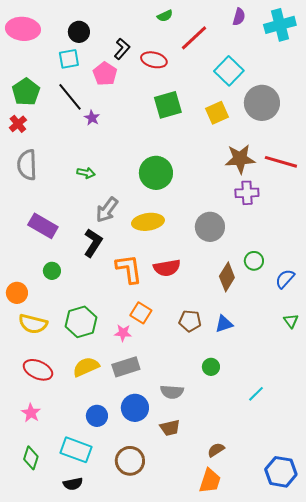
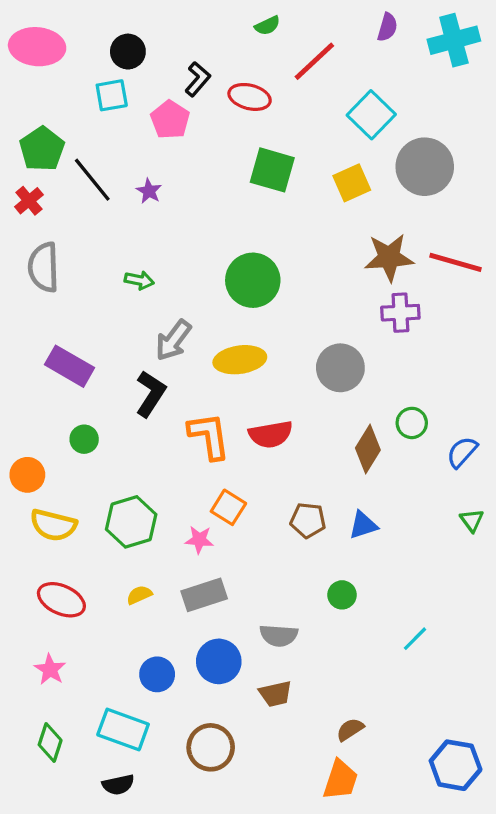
black line: (70, 97) -> (92, 180), moved
green square: (168, 105) -> (272, 170), turned 32
yellow semicircle: (86, 367) -> (139, 595), size x0.6

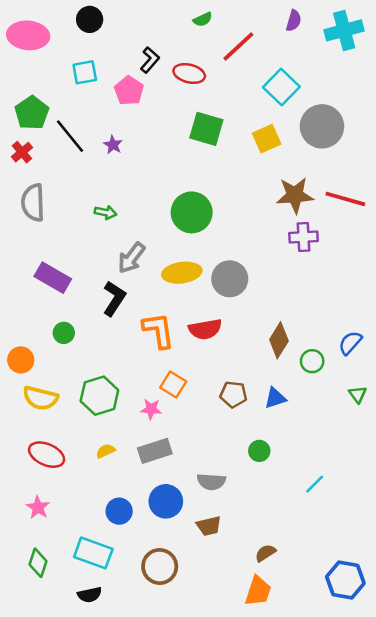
black circle: (128, 52) -> (90, 19), moved
gray circle: (340, 368) -> (230, 279), moved
green circle: (412, 423) -> (312, 361), moved

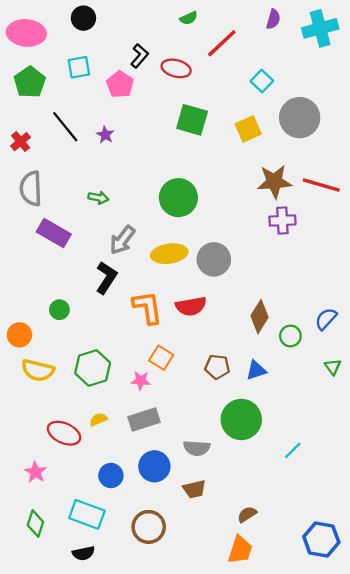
cyan square: (281, 87) -> (262, 81), size x0.7
green pentagon: (32, 113) -> (30, 82), moved
purple rectangle: (53, 278) -> (54, 233), moved
green circle: (259, 451) -> (241, 419), size x2.0
red ellipse: (47, 455) -> (64, 433), moved

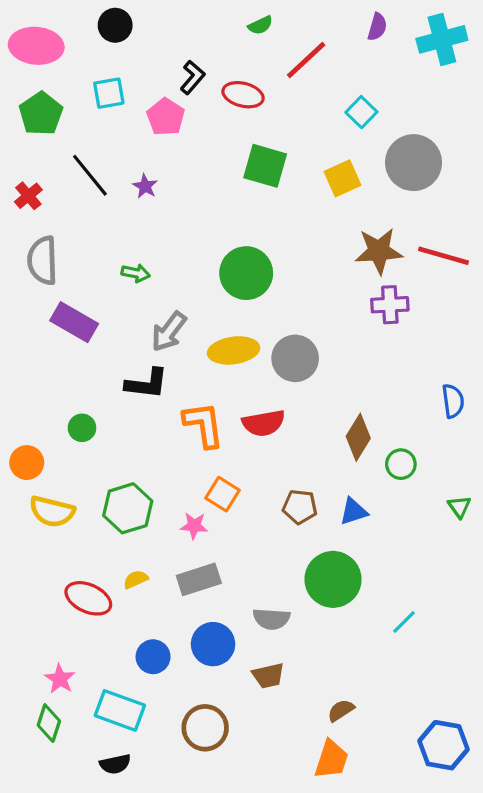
black L-shape: (106, 278) -> (147, 384), turned 64
blue semicircle: (326, 319) -> (453, 401), moved, turned 130
pink star: (35, 472) -> (60, 679), moved

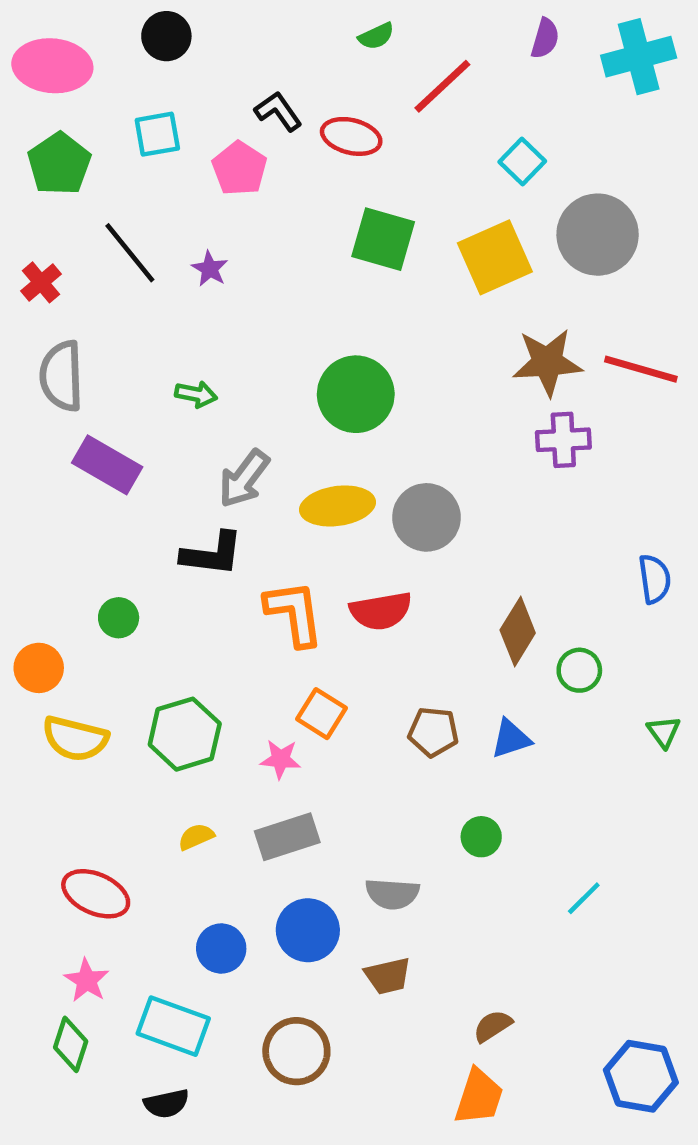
black L-shape: (192, 77) -> (278, 111), turned -76
yellow square: (342, 178) -> (495, 257), size x1.4
green circle: (333, 579) -> (481, 837), size x0.5
red ellipse: (88, 598) -> (96, 894), moved

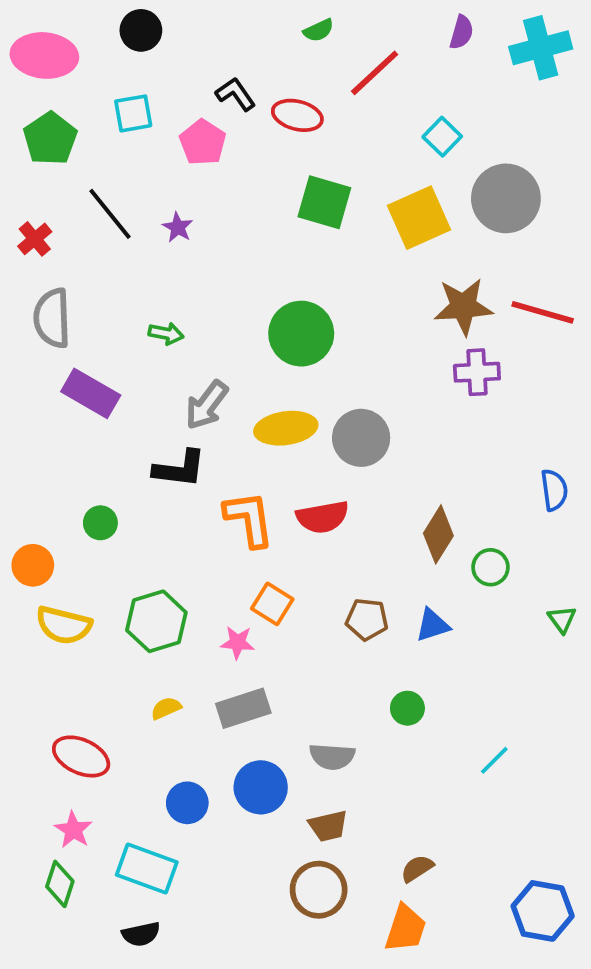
brown circle: (296, 1051) -> (319, 890), moved

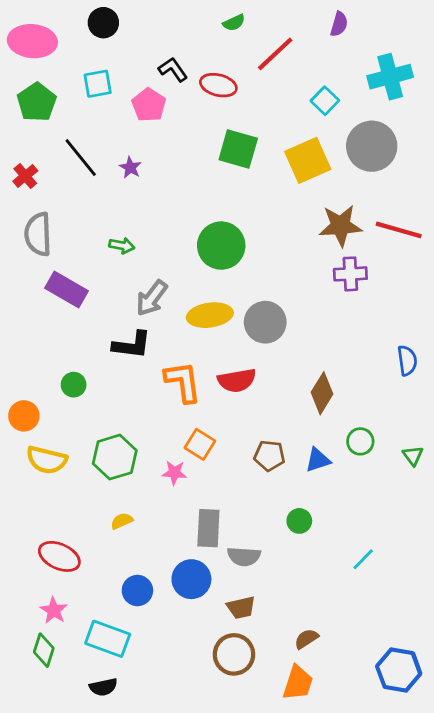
cyan cross: (541, 48) -> (390, 77), moved
green circle: (490, 567) -> (360, 441), moved
gray rectangle: (243, 708) -> (208, 528), moved, turned -69

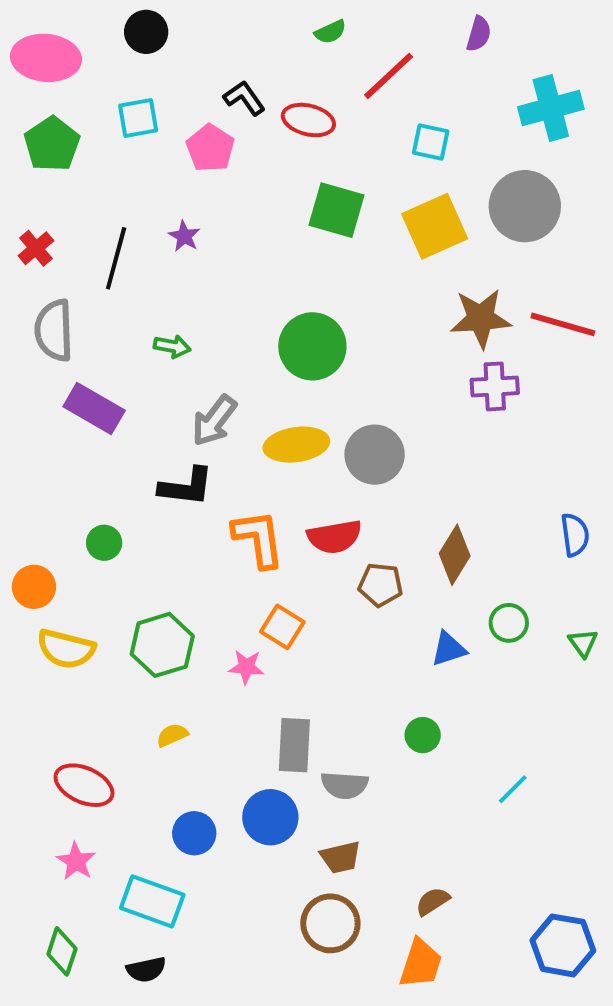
cyan square: (325, 101) -> (431, 142), moved, turned -32
black line: (81, 158) -> (116, 258), moved, turned 54
blue semicircle: (407, 361) -> (575, 535), moved
brown pentagon: (269, 456) -> (381, 585), moved
green diamond: (44, 650) -> (62, 951), moved

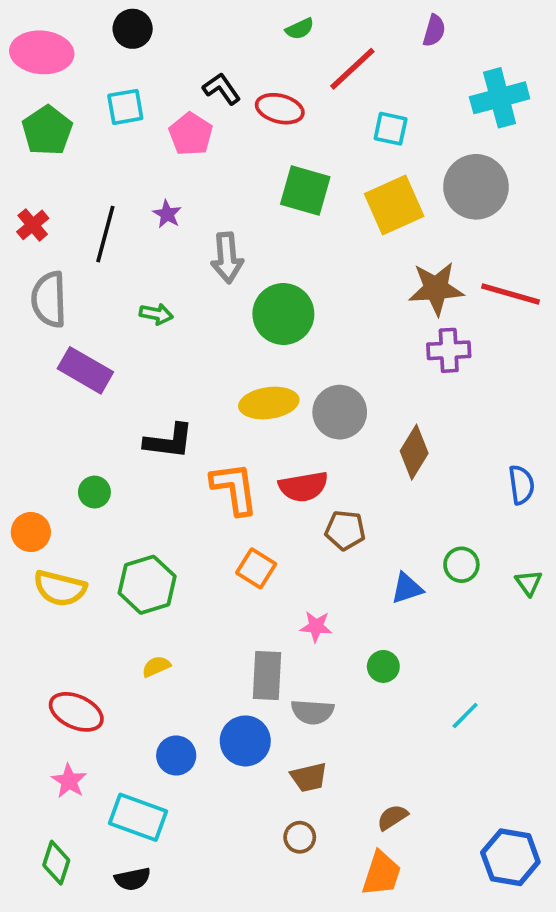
gray arrow: (214, 421) -> (227, 258), moved, turned -42
brown diamond: (455, 555) -> (414, 452), moved
pink star: (246, 667) -> (316, 626), moved
brown circle: (330, 923) -> (300, 837), size x0.6

